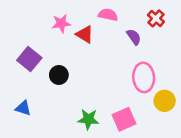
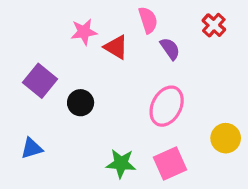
pink semicircle: (108, 15) -> (148, 20), turned 60
purple semicircle: (134, 37) -> (170, 49), moved
pink ellipse: (144, 77) -> (167, 106), moved, turned 32
blue triangle: (23, 108) -> (32, 148), turned -35

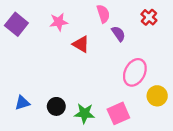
red triangle: (116, 47) -> (81, 44), moved
purple square: (40, 81) -> (16, 24), moved
black circle: (81, 103) -> (56, 106), moved
pink ellipse: (167, 106) -> (135, 72), moved

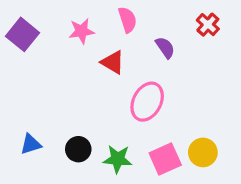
pink semicircle: (103, 14) -> (127, 20), moved
pink ellipse: (135, 72) -> (147, 102), moved
yellow circle: (157, 96) -> (203, 152), moved

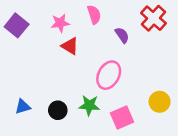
red cross: (208, 25) -> (154, 18), size x1.5
red triangle: (113, 62) -> (70, 46), moved
yellow circle: (203, 152) -> (160, 102), moved
green star: (118, 159) -> (89, 105), moved

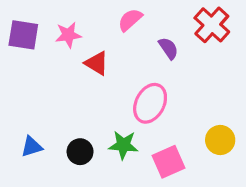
pink semicircle: (94, 15) -> (130, 20), turned -114
pink star: (60, 23) -> (68, 35), moved
purple square: (17, 25) -> (23, 35), turned -30

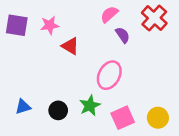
pink semicircle: (130, 20) -> (109, 14), moved
yellow circle: (220, 140) -> (158, 118), moved
green star: (123, 145) -> (90, 106), turned -30

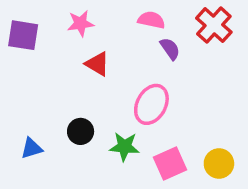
pink semicircle: (109, 14) -> (151, 20), turned 54
pink star: (50, 25) -> (81, 23), moved
green star: (90, 106) -> (124, 147), turned 30
black circle: (58, 110) -> (81, 131), moved

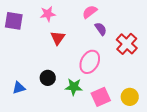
pink semicircle: (151, 20) -> (90, 12), turned -49
red cross: (214, 25) -> (127, 44), moved
red triangle: (97, 64) -> (58, 38), turned 35

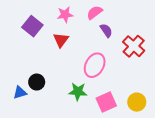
pink star: (48, 14) -> (65, 15), moved
purple square: (14, 21) -> (32, 26), moved, turned 30
black circle: (48, 78) -> (37, 82), moved

